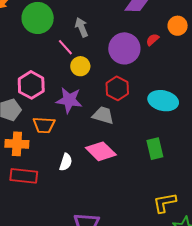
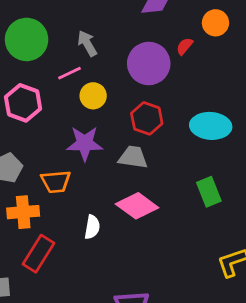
pink line: (65, 47) -> (69, 73), turned -66
pink hexagon: (31, 85) -> (23, 103), moved
red rectangle: (24, 176) -> (39, 254), turned -56

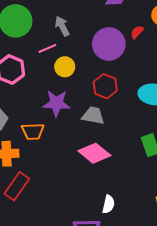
white semicircle: (92, 227) -> (108, 204), moved

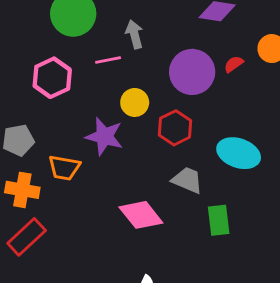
yellow circle: (65, 67) -> (135, 102), moved
gray trapezoid: (93, 116) -> (187, 180), moved

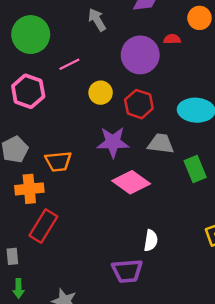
gray arrow: (134, 34) -> (97, 20), moved
red semicircle: (234, 64) -> (172, 39), turned 49
purple star: (104, 136) -> (113, 142), moved

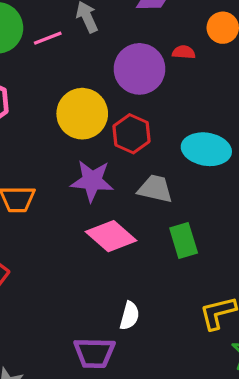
pink line: (69, 64) -> (48, 38), moved
yellow circle: (101, 93) -> (82, 114), size x1.6
green rectangle: (195, 169) -> (184, 241), moved

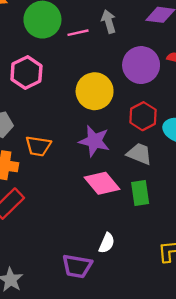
red hexagon: (132, 134) -> (143, 116), moved
green rectangle: (184, 241) -> (140, 193), moved

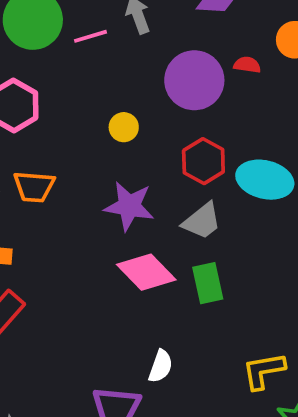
yellow circle: (95, 91) -> (124, 127), size x0.5
orange trapezoid: (38, 146) -> (34, 187), moved
gray trapezoid: (139, 154) -> (202, 221), turned 124

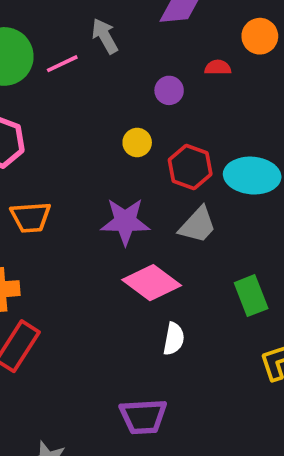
purple circle: (194, 80) -> (169, 90), size x0.5
yellow circle: (124, 127) -> (137, 143), moved
green rectangle: (208, 283) -> (251, 296), moved
white semicircle: (161, 366) -> (174, 339), moved

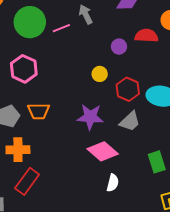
red semicircle: (218, 67) -> (147, 36), size x1.6

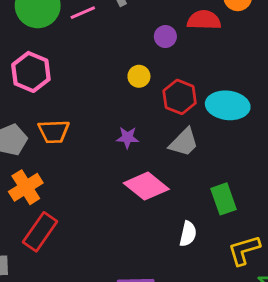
purple star: (90, 117) -> (127, 138), size x0.6
orange cross: (18, 150) -> (26, 187), turned -30
white semicircle: (113, 183) -> (188, 234), moved

